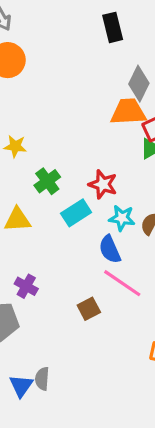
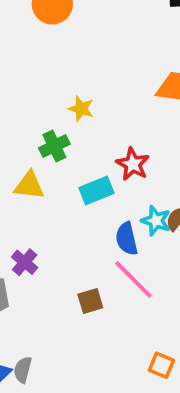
yellow star: (15, 146) -> (81, 109), moved
green cross: (47, 181) -> (54, 146), moved
cyan star: (122, 218) -> (156, 221), moved

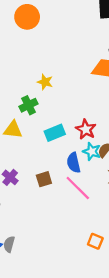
red star: (133, 164) -> (86, 129), moved
brown square: (90, 301) -> (44, 179), moved

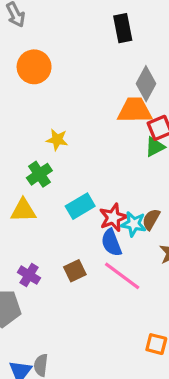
orange circle: (27, 17) -> (34, 67), moved
red star: (86, 129) -> (113, 217), moved, turned 30

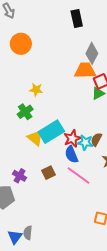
cyan rectangle: (80, 206) -> (51, 132), size x1.4
yellow triangle: (23, 210) -> (35, 138), moved, turned 42

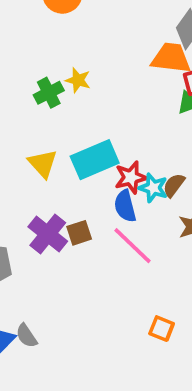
green cross: (25, 112) -> (49, 93), moved
yellow triangle: (35, 138) -> (43, 164), moved
purple cross: (20, 176) -> (48, 234), moved, size x1.5
gray semicircle: (28, 233) -> (26, 336), turned -48

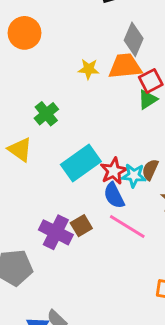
yellow star: (78, 80) -> (89, 69), moved
green cross: (49, 93) -> (46, 114), moved
yellow triangle: (43, 164) -> (20, 150), moved

